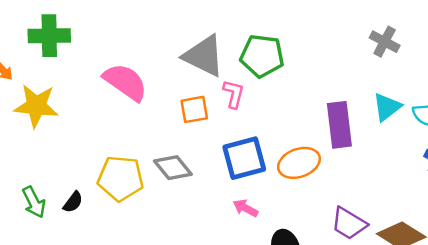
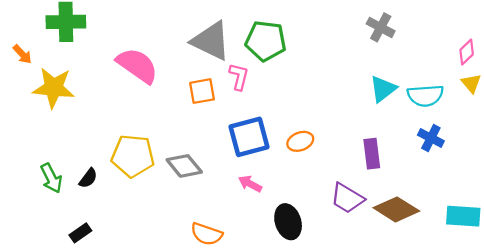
purple rectangle: (339, 125) -> (372, 154), moved, size x0.7
orange ellipse: (299, 163) -> (300, 141), size x0.7
gray diamond: (173, 168) -> (184, 166), moved

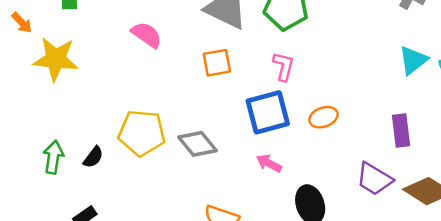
pink semicircle: (137, 65) -> (147, 35), size x0.7
pink L-shape: (239, 77) -> (284, 66), moved
green arrow: (51, 178) -> (53, 157), turned -144

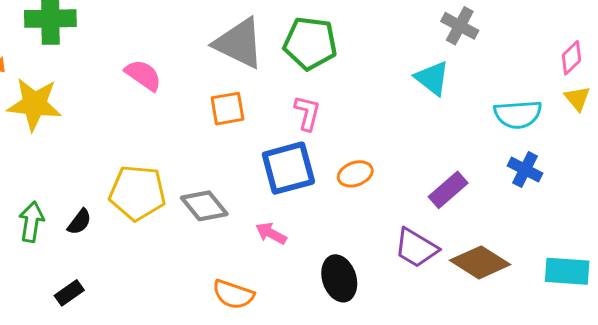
cyan triangle: (413, 60) -> (432, 78), moved, turned -44
purple rectangle: (401, 131) -> (448, 190), turned 56
pink arrow: (269, 163) -> (271, 233), moved

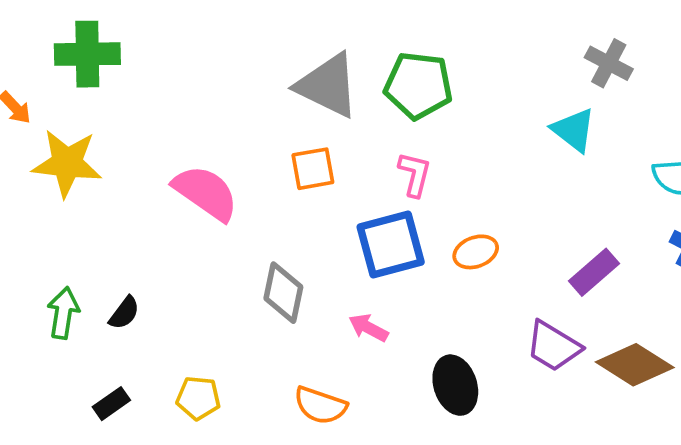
pink semicircle: (143, 75) -> (206, 193), moved, size x1.4
yellow pentagon: (137, 193) -> (198, 398), moved, size x0.6
gray diamond: (204, 206) -> (283, 293), turned 51

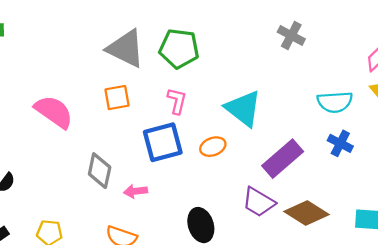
cyan triangle: (574, 130) -> (243, 108), moved, size x1.4
purple rectangle: (594, 272) -> (283, 159), size x1.4
pink arrow: (368, 328) -> (136, 191), moved, turned -35

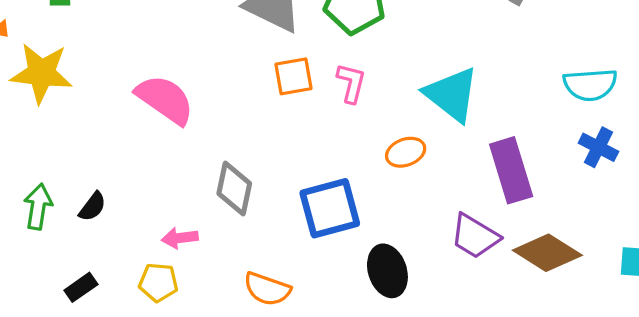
orange square: (117, 98) -> (294, 76), moved
blue square: (163, 142) -> (330, 208), moved
purple rectangle: (283, 159) -> (511, 170), turned -66
pink arrow: (136, 191) -> (180, 238), moved

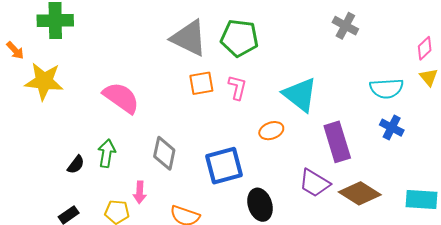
green arrow: (38, 207) -> (107, 153), moved
pink arrow: (180, 238) -> (140, 192), moved, turned -80

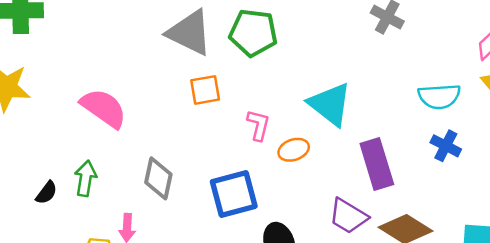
pink L-shape: (237, 87) -> (258, 125), moved

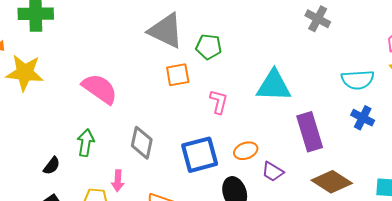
green pentagon: (253, 33) -> (209, 47), moved, size x0.7
cyan triangle: (330, 104) -> (274, 86), turned -36
orange ellipse: (294, 150) -> (246, 151), moved
black semicircle: (46, 193) -> (52, 166), moved
purple trapezoid: (348, 216) -> (273, 172), moved, size x0.7

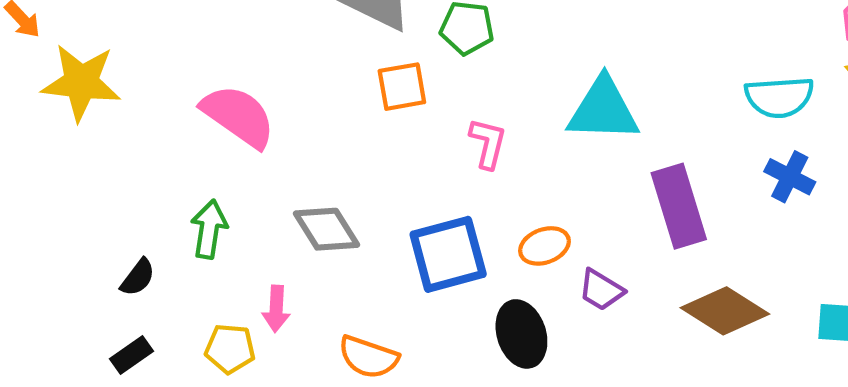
gray diamond: (142, 143) -> (326, 229), turned -44

